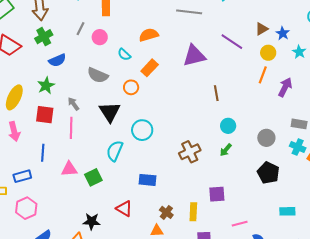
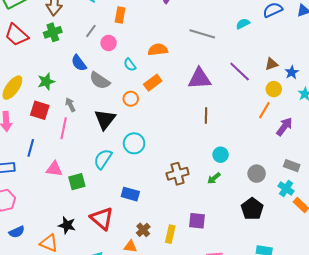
blue semicircle: (57, 60) -> (79, 63), moved, turned 66
brown line: (216, 93) -> (206, 116), moved
red triangle: (124, 209) -> (102, 218), size x1.4

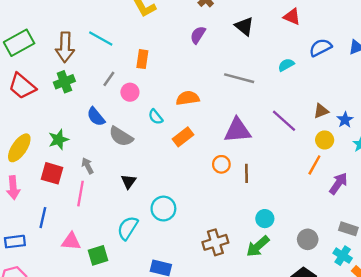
orange circle: (131, 99) -> (221, 164), moved
black triangle: (105, 119) -> (129, 182), size x0.6
green arrow: (214, 178) -> (258, 246), size x1.5

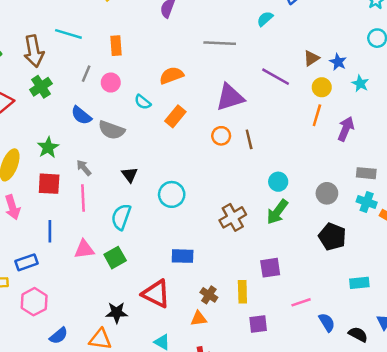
cyan semicircle: (128, 228) -> (121, 217), moved

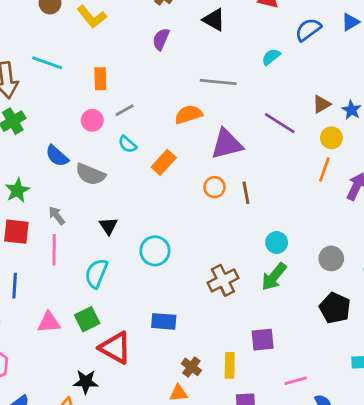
gray line: (86, 74) -> (124, 110), moved, turned 35
orange semicircle: (171, 75) -> (188, 115), moved
pink triangle: (84, 249) -> (49, 322), moved
red triangle: (156, 294) -> (115, 348), moved

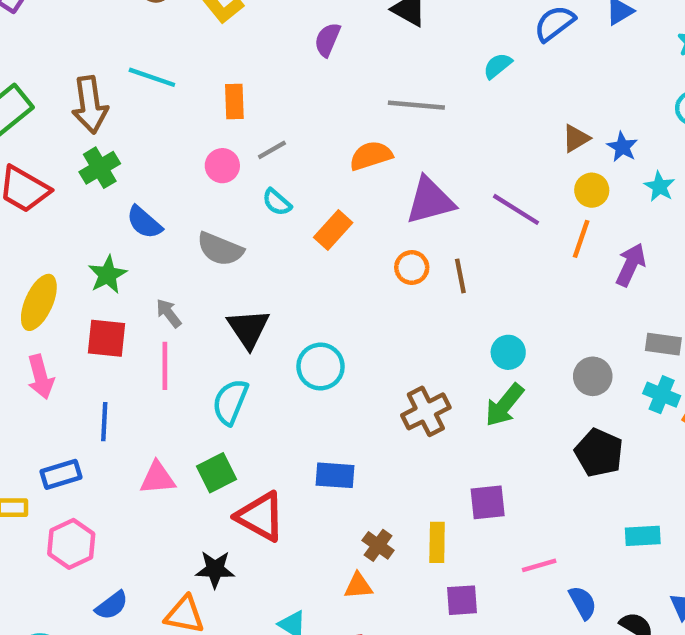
purple line: (280, 123) -> (516, 209), moved
blue semicircle: (57, 156) -> (144, 222), moved
black triangle: (108, 226) -> (248, 329), size x1.5

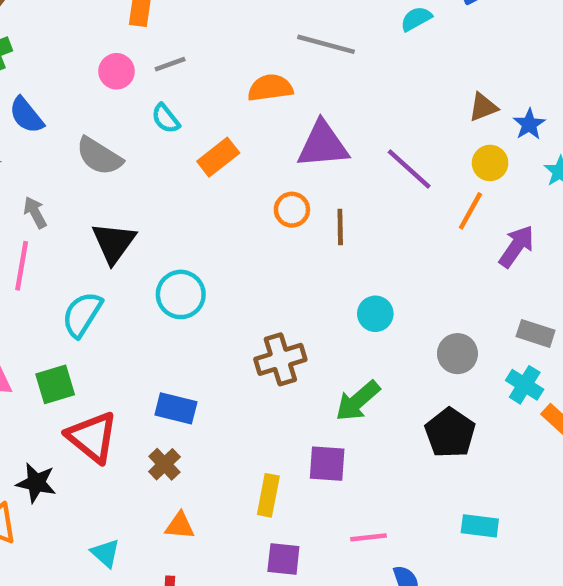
green arrow: (504, 405) -> (358, 401), moved
brown cross: (378, 545) -> (164, 464), moved

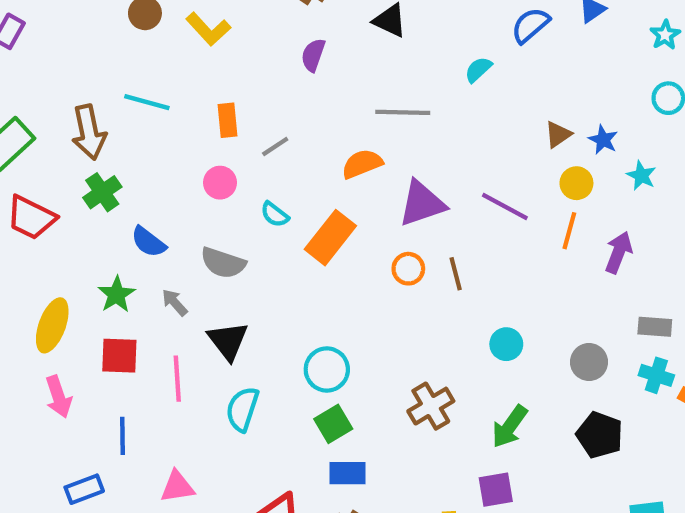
gray line: (170, 64) -> (275, 146), moved
orange rectangle: (218, 157) -> (330, 238), size x1.4
gray arrow: (35, 212) -> (175, 302), moved
black triangle: (114, 243) -> (228, 341), moved
green square: (55, 384) -> (333, 424), moved

